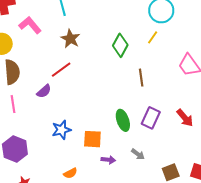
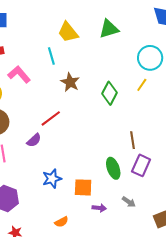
brown star: (70, 39) -> (70, 82), moved
brown line: (141, 78) -> (132, 140), moved

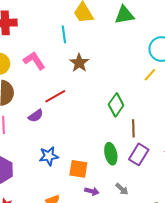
pink L-shape: (19, 74) -> (34, 61), moved
green diamond: (109, 93) -> (116, 105), moved

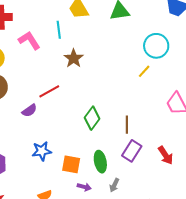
pink L-shape: (34, 61) -> (29, 41), moved
green diamond: (116, 105) -> (92, 118), moved
green ellipse: (111, 154) -> (100, 162), moved
gray arrow: (122, 189) -> (114, 185), turned 72

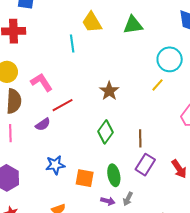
pink L-shape: (29, 41) -> (42, 82), moved
brown star: (74, 58) -> (109, 91), moved
purple arrow: (84, 187) -> (108, 201), moved

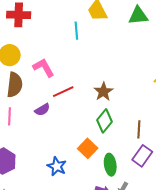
brown star: (109, 91) -> (103, 92), moved
blue star: (55, 165) -> (57, 166), moved, turned 30
orange square: (85, 178) -> (88, 148), moved, turned 30

